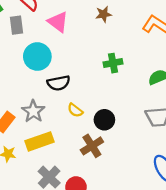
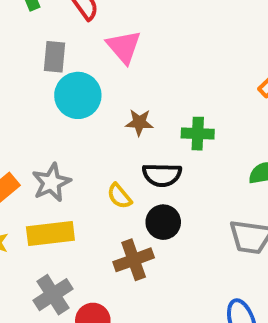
brown star: (104, 14) -> (139, 122), moved
gray rectangle: (16, 25) -> (54, 57), moved
black semicircle: (59, 83) -> (162, 175), moved

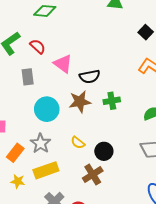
cyan circle: (78, 95) -> (47, 109), moved
brown star: (139, 122) -> (80, 102), size x1.5
black semicircle: (162, 175) -> (90, 76), moved

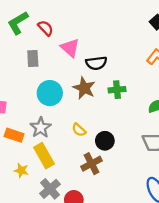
brown star: (80, 102) -> (84, 88), turned 30
orange rectangle: (15, 153) -> (14, 135), turned 66
yellow rectangle: (46, 170) -> (44, 156), turned 75
yellow star: (18, 181) -> (21, 170), moved

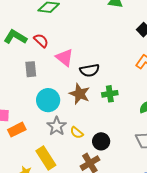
green L-shape: (18, 23) -> (15, 37), turned 65
gray star: (41, 128) -> (57, 126), moved
orange rectangle: (14, 135) -> (17, 130), moved, turned -42

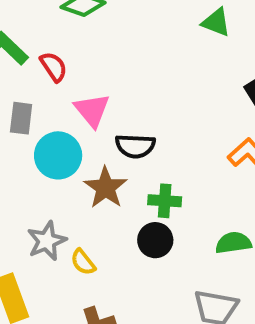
cyan circle: (48, 100) -> (58, 155), moved
black circle: (101, 141) -> (155, 240), moved

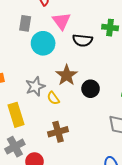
brown star: (106, 188) -> (67, 75), moved
green cross: (165, 201) -> (110, 28), moved

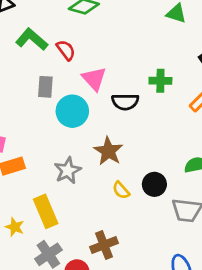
black circle: (91, 89) -> (154, 184), moved
yellow semicircle: (53, 98) -> (121, 190), moved
brown cross: (58, 132) -> (104, 245), moved

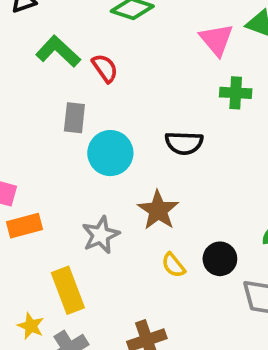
pink triangle: (94, 79) -> (216, 40), moved
green cross: (160, 81) -> (236, 93), moved
yellow star: (15, 227) -> (31, 326), moved

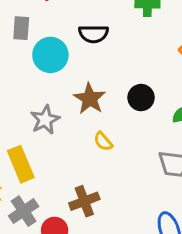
black semicircle: (184, 143) -> (93, 34), moved
black circle: (220, 259) -> (141, 98), moved

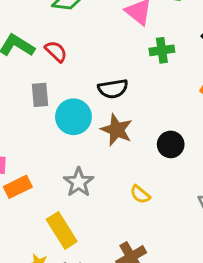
brown star: (90, 99) -> (117, 130), moved

